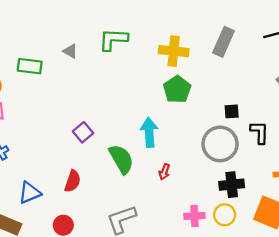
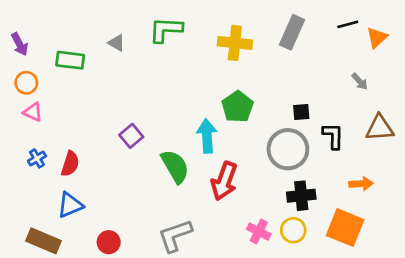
green pentagon: (177, 89) -> (238, 107), moved
red arrow: (164, 172) -> (224, 181), size x2.0
red semicircle: (73, 181) -> (70, 164), moved
pink cross: (194, 216) -> (259, 232), turned 30

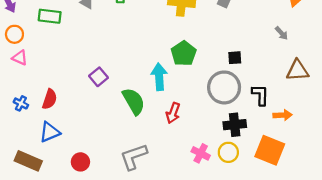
black L-shape: (333, 136) -> (260, 95), moved
blue cross: (37, 158) -> (21, 103), moved, turned -32
red arrow: (224, 181) -> (173, 113), size x0.7

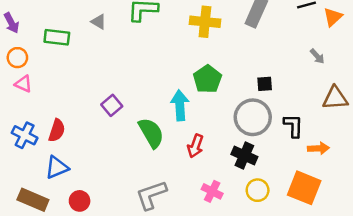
blue cross: (21, 103) -> (25, 135), size x1.5
black cross: (235, 125) -> (244, 156), moved, turned 30
pink cross: (201, 153) -> (212, 191), moved
red circle: (80, 162) -> (80, 201), moved

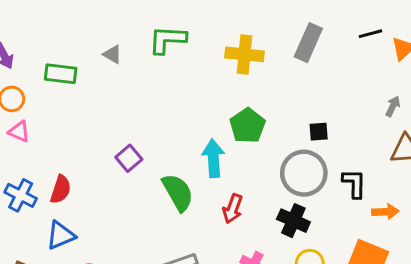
gray arrow: (317, 56) -> (393, 106), moved, turned -112

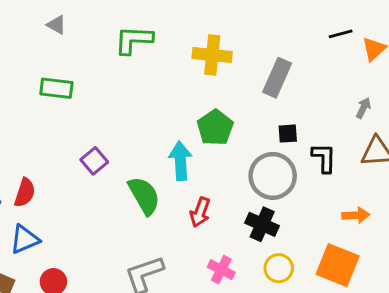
gray rectangle: (308, 43) -> (277, 78), moved
gray triangle: (113, 54) -> (56, 25), moved
green rectangle: (61, 74) -> (56, 88), moved
black L-shape: (354, 183) -> (324, 158), moved

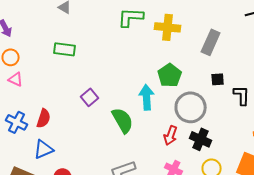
green L-shape: (134, 40) -> (131, 17), moved
gray circle: (273, 176) -> (191, 107), moved
red arrow: (200, 212) -> (171, 135), moved

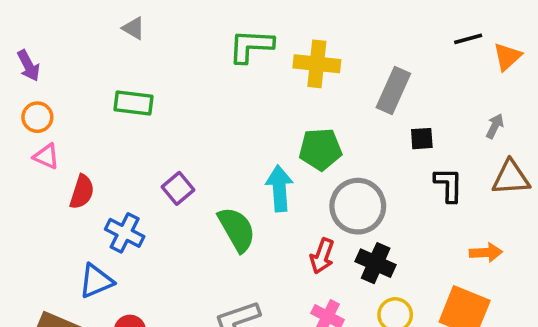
green pentagon: (170, 75) -> (320, 149), turned 30
black square: (218, 79) -> (422, 139), moved
red semicircle: (44, 118) -> (82, 192), moved
blue cross: (17, 122) -> (125, 233), moved

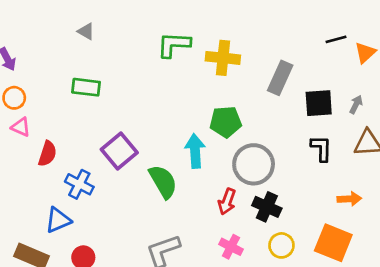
black square: (422, 139) -> (319, 103), moved, size x1.6
purple square: (178, 188) -> (119, 151), size x1.5

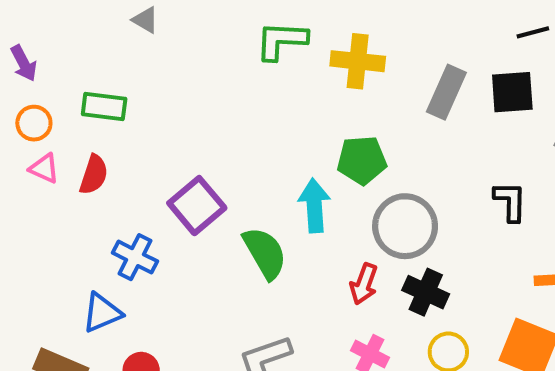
green rectangle: (86, 87) -> (104, 107), moved
black square: (319, 103) -> (512, 92), moved
red semicircle: (47, 154) -> (94, 175), moved

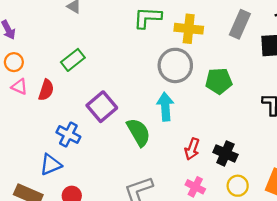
gray rectangle: (446, 92) -> (240, 24), moved
green rectangle: (104, 107) -> (73, 60), moved, turned -45
green pentagon: (362, 160) -> (219, 81), moved
gray circle: (405, 226) -> (175, 65), moved

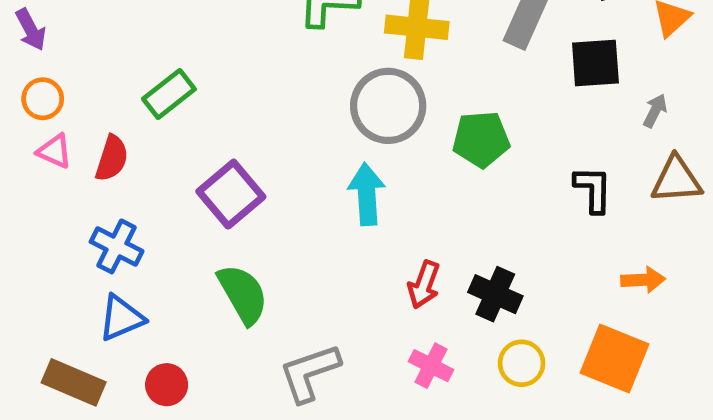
green semicircle: (139, 132) -> (243, 294), moved
blue cross: (68, 135) -> (117, 246), moved

